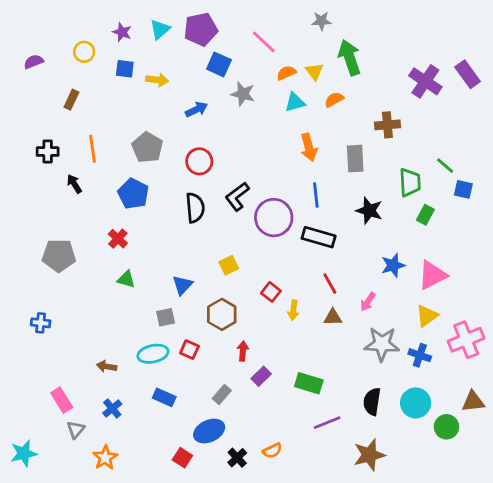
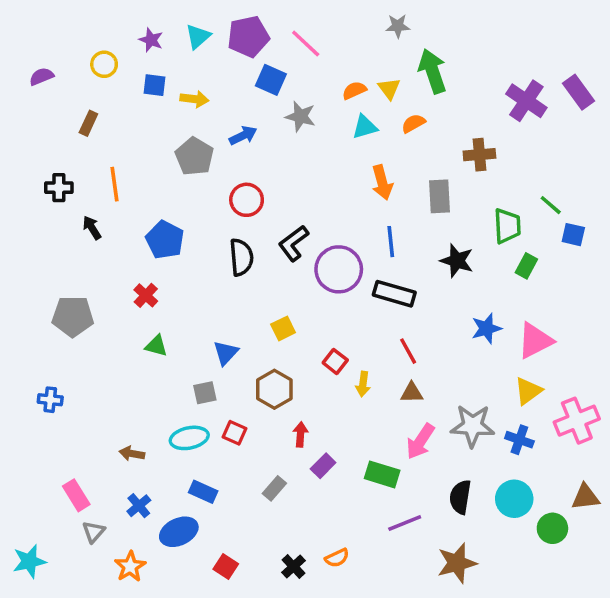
pink line: (264, 42) -> (306, 43), moved
gray pentagon: (147, 147) -> (194, 156), moved
pink arrow: (368, 302) -> (420, 441), moved, size x1.5
blue ellipse: (209, 431) -> (179, 532), moved

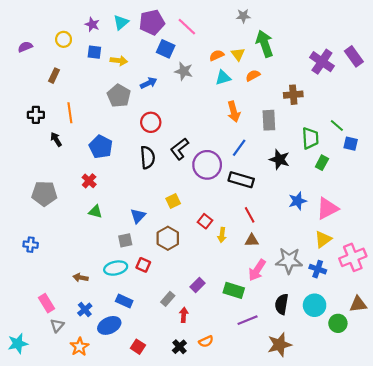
blue line: (391, 242) -> (239, 148), turned 42
red arrow: (300, 434) -> (184, 315), moved

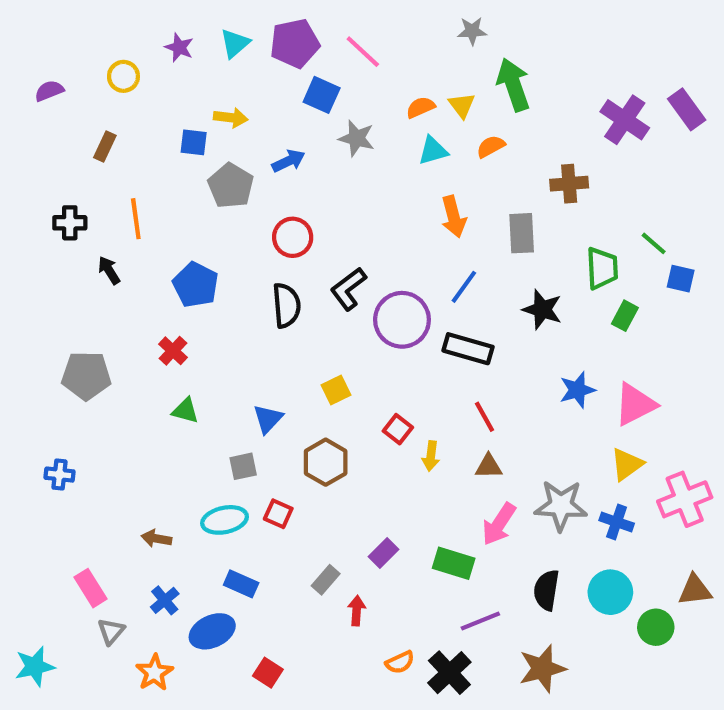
blue square: (94, 52) -> (194, 142), moved
black cross: (179, 347) -> (449, 673), moved, size x1.5

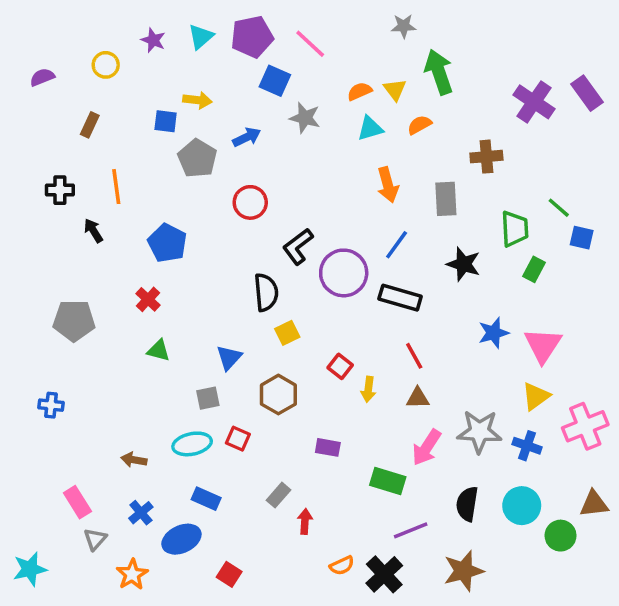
black semicircle: (286, 305) -> (266, 292), moved
pink triangle: (635, 404) -> (543, 345), turned -30
purple rectangle: (383, 553) -> (328, 447), moved, turned 55

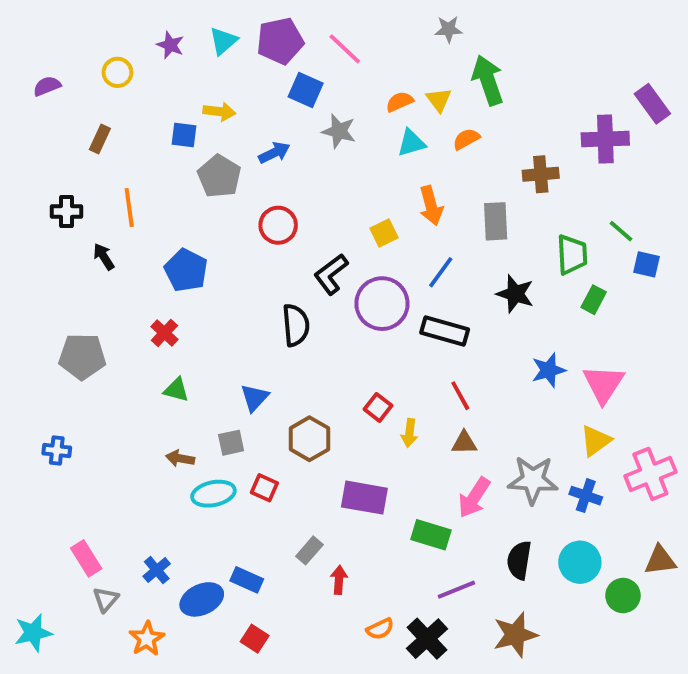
purple cross: (534, 102) -> (605, 139), moved, turned -36
yellow square: (287, 333) -> (384, 233), moved
purple rectangle: (328, 447) -> (364, 498), size x1.6
brown arrow: (134, 460) -> (180, 458), moved
blue rectangle: (206, 499) -> (247, 580), moved

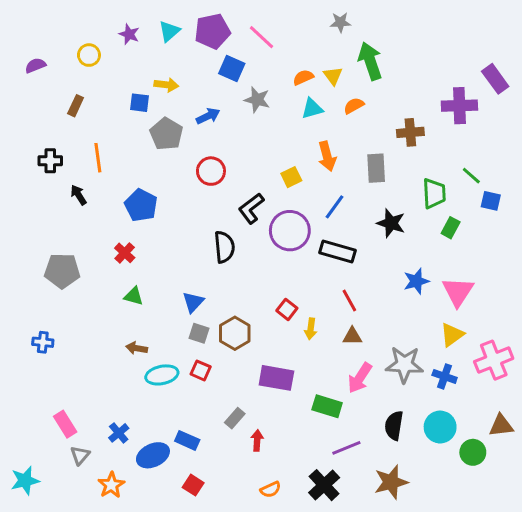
gray square: (231, 443) -> (199, 333), moved, turned 30
orange semicircle: (380, 629) -> (270, 490), moved

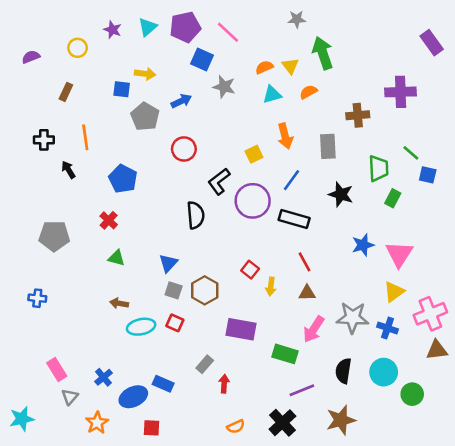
purple rectangle: (495, 79) -> (432, 43), moved
brown triangle: (501, 426) -> (437, 350), moved
red square: (193, 485) -> (151, 428), moved, turned -30

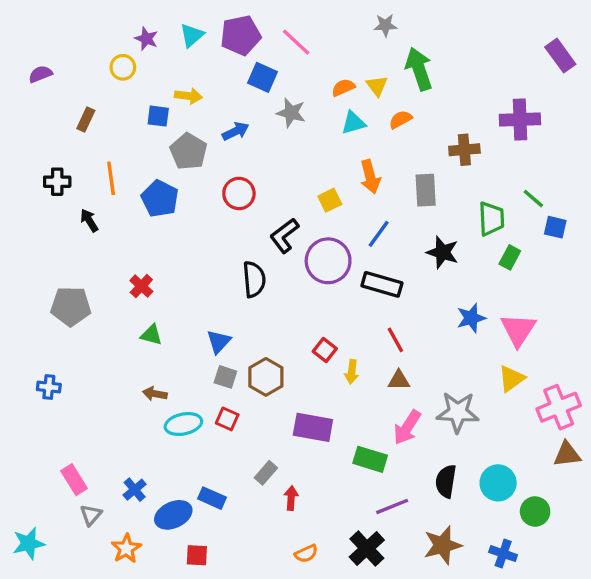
yellow circle: (78, 48) -> (123, 67), moved
blue pentagon: (123, 179) -> (160, 199), moved
blue cross: (388, 328) -> (503, 554), moved

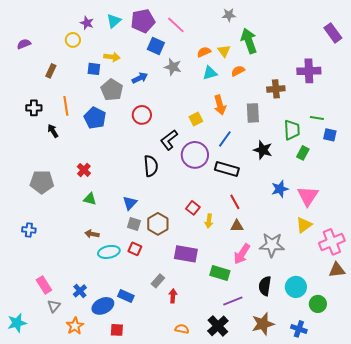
green line: (533, 199) -> (317, 118), turned -32
orange semicircle: (306, 554) -> (182, 329), turned -144

